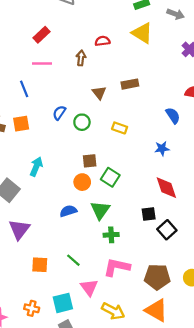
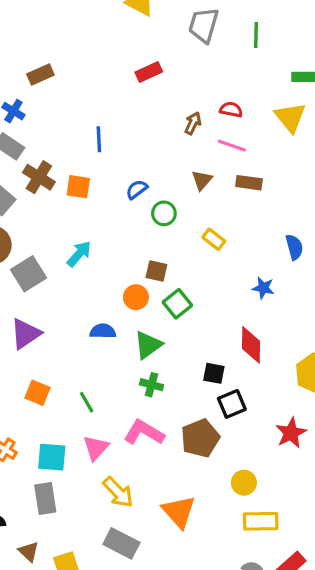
pink line: (42, 64) -> (232, 146), moved
brown pentagon: (157, 277) -> (200, 438), moved, turned 30

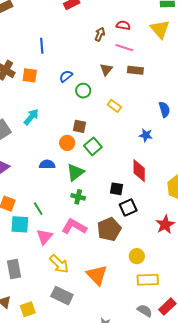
cyan square: (52, 457) -> (20, 224), moved

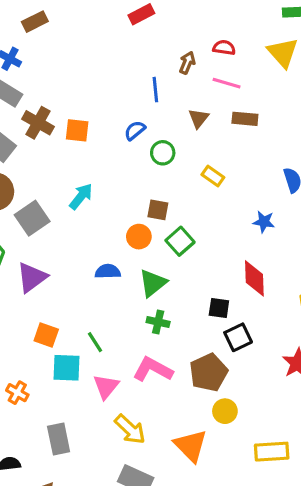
blue line: (42, 46) -> (155, 90), moved
yellow circle: (137, 256) -> (225, 411), moved

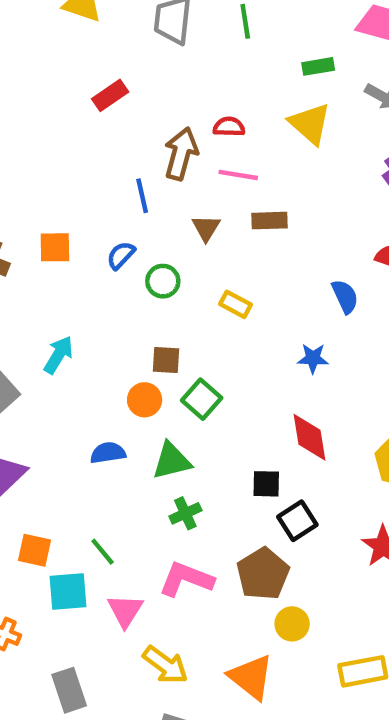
brown arrow: (187, 63) -> (181, 154), size x1.6
orange square: (77, 130) -> (55, 247), moved
green triangle: (153, 283) -> (172, 461), turned 32
green cross: (158, 322) -> (185, 513), turned -30

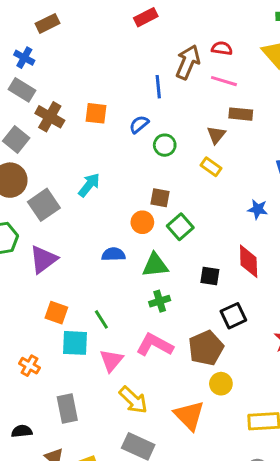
brown triangle: (206, 228) -> (216, 135), moved
black square: (266, 484) -> (210, 276), moved

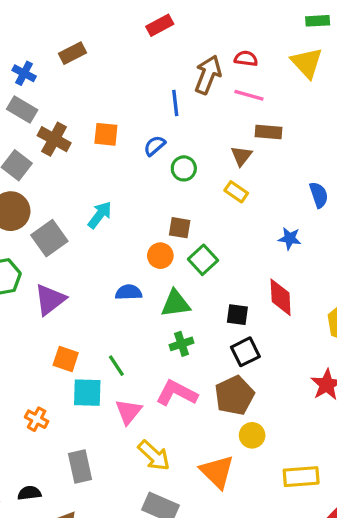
brown rectangle: (47, 23) -> (72, 53), moved
black square: (233, 316) -> (245, 352), moved

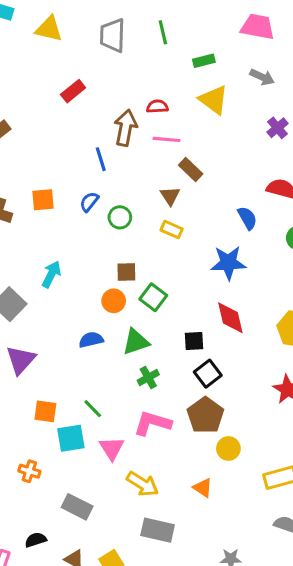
green rectangle: (318, 21) -> (204, 61), moved
brown rectangle: (269, 132) -> (191, 169), turned 50
blue star: (290, 238) -> (228, 263), size x1.6
gray rectangle: (80, 467) -> (77, 507), turned -40
orange triangle: (217, 472) -> (203, 488), size x0.6

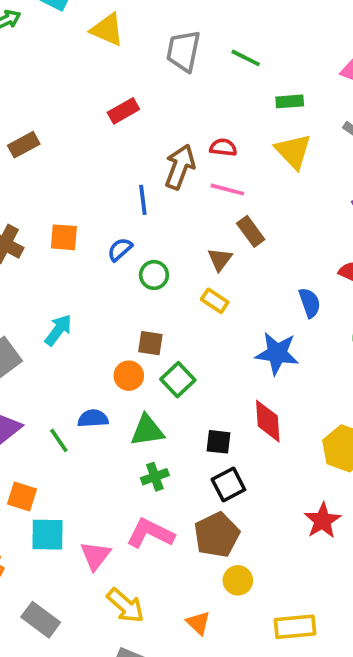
green line: (163, 32) -> (246, 58), turned -60
green line: (93, 409) -> (59, 440), moved

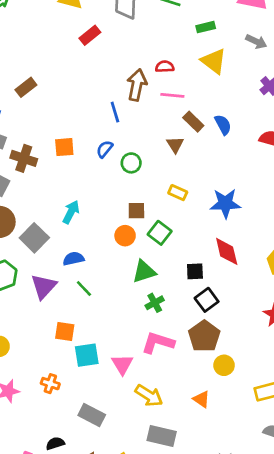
red rectangle: (123, 111) -> (90, 35), moved
yellow rectangle: (215, 301) -> (178, 193), moved
blue semicircle: (310, 303) -> (223, 125), moved
blue semicircle: (93, 418) -> (73, 259), moved

